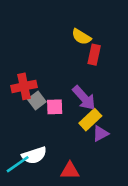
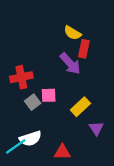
purple arrow: (84, 98) -> (70, 64), moved
gray square: (37, 100) -> (33, 102), moved
purple triangle: (100, 134) -> (96, 128), moved, turned -35

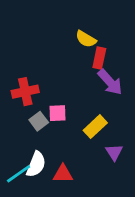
purple arrow: (70, 64) -> (110, 82), moved
white semicircle: (30, 138) -> (36, 164), turned -50
red triangle: (62, 152) -> (63, 174), moved

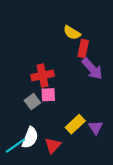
red cross: (25, 92) -> (43, 76), moved
yellow rectangle: (95, 127) -> (75, 124), moved
red triangle: (63, 174) -> (53, 146), turned -48

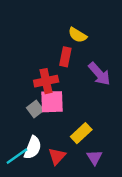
red rectangle: (83, 48) -> (65, 57), moved
pink square: (48, 95) -> (52, 102), size x1.5
purple triangle: (96, 127) -> (94, 157), moved

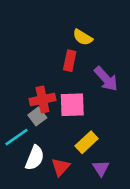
red cross: (46, 81) -> (42, 100), moved
pink square: (52, 102) -> (72, 105), moved
cyan line: (17, 156) -> (17, 137), moved

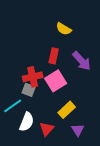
red rectangle: (70, 61) -> (54, 56), moved
pink square: (72, 105) -> (56, 81), turned -30
gray square: (37, 116) -> (29, 90), turned -32

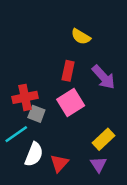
red cross: (33, 77) -> (25, 97), moved
yellow rectangle: (67, 110) -> (104, 139), moved

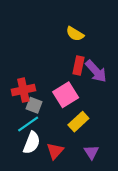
red rectangle: (68, 71) -> (78, 65), moved
cyan line: (16, 134) -> (28, 124), moved
yellow rectangle: (104, 139) -> (78, 122), moved

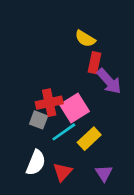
red rectangle: (78, 65) -> (94, 63), moved
red cross: (23, 90) -> (49, 103), moved
cyan line: (28, 124) -> (64, 132), moved

